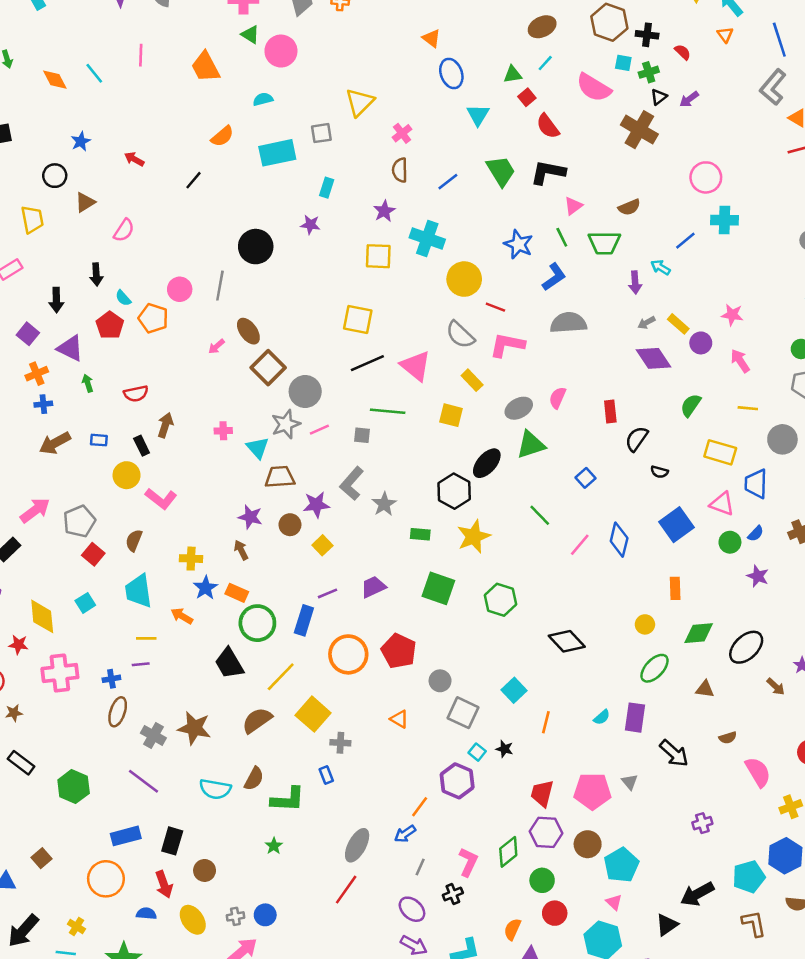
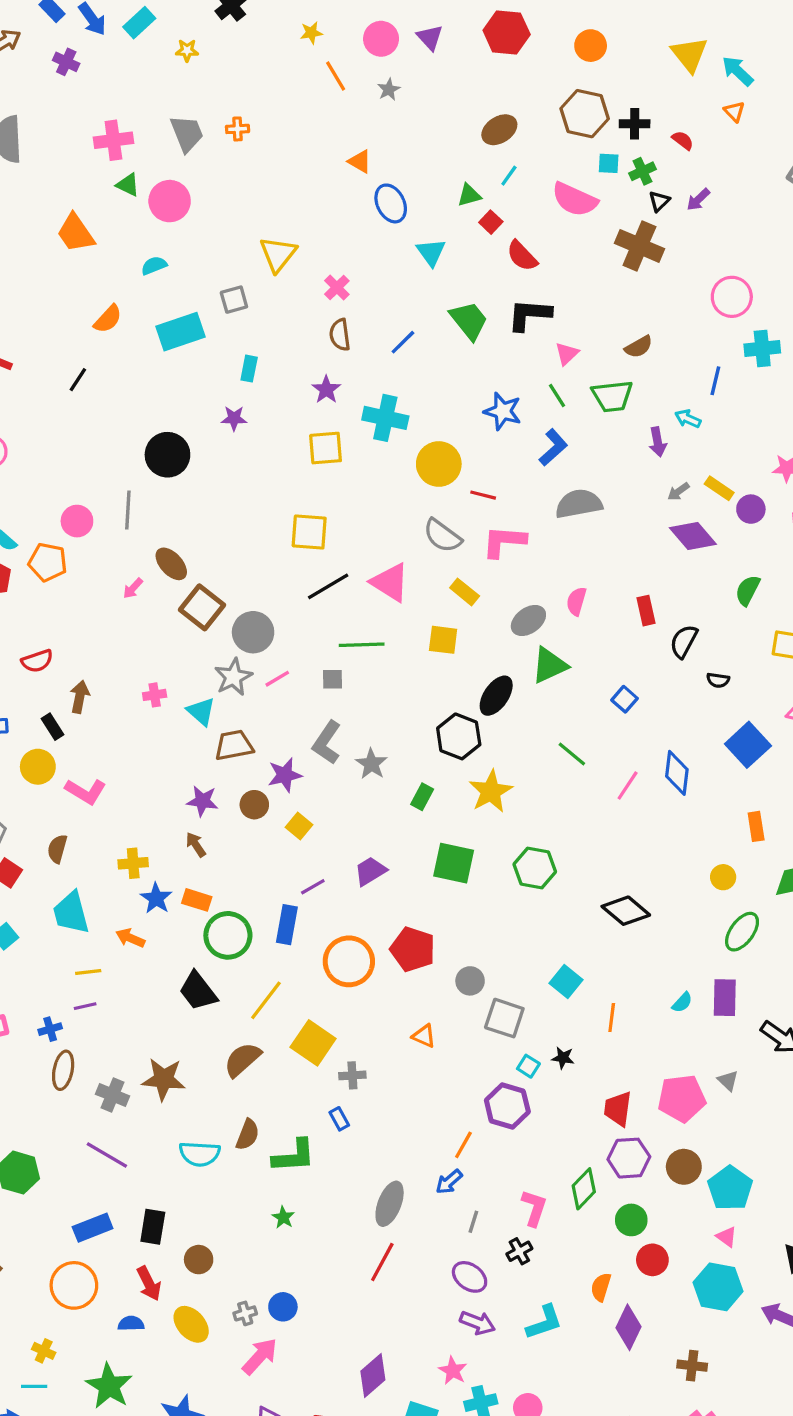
blue line: (685, 241) -> (715, 381), turned -30
green rectangle: (420, 534) -> (422, 797), turned -60

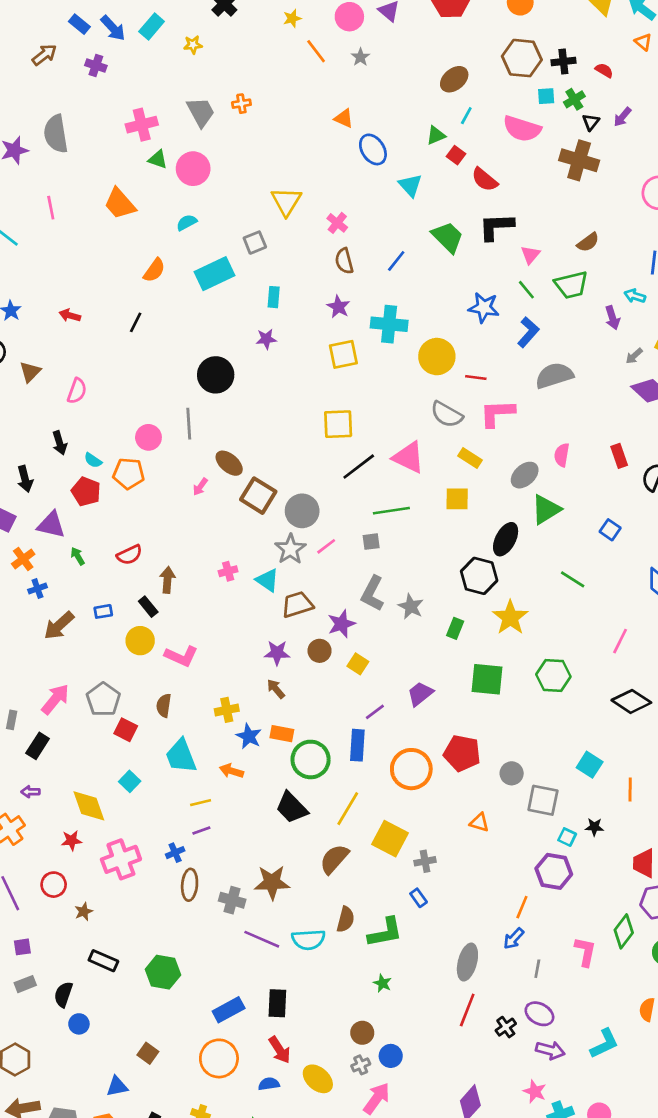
pink line: (628, 786) -> (620, 641), moved
purple line: (107, 1155) -> (262, 939), moved
black cross: (519, 1251) -> (506, 1027), moved
brown circle: (199, 1260) -> (362, 1033), moved

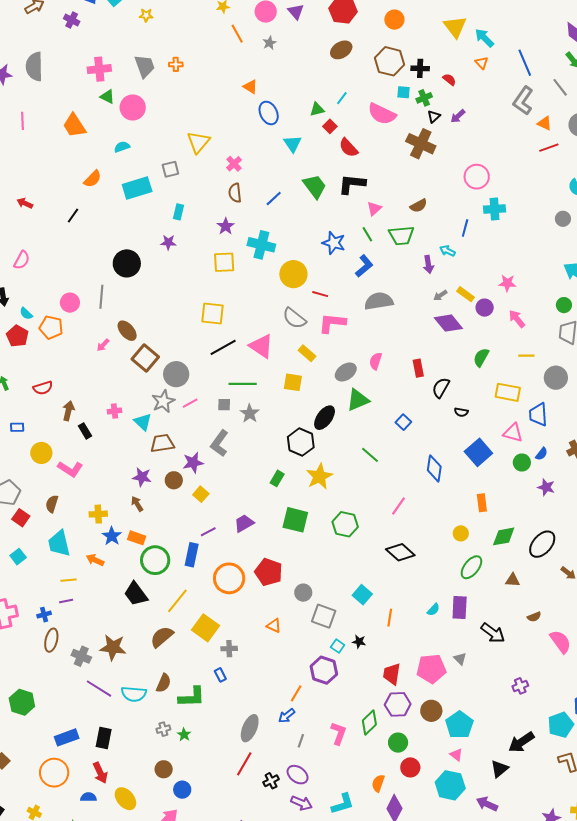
brown ellipse: (454, 79) -> (341, 50), moved
gray star: (411, 606) -> (250, 413), moved
black rectangle: (148, 607) -> (85, 431), moved
gray cross: (361, 1065) -> (163, 729), moved

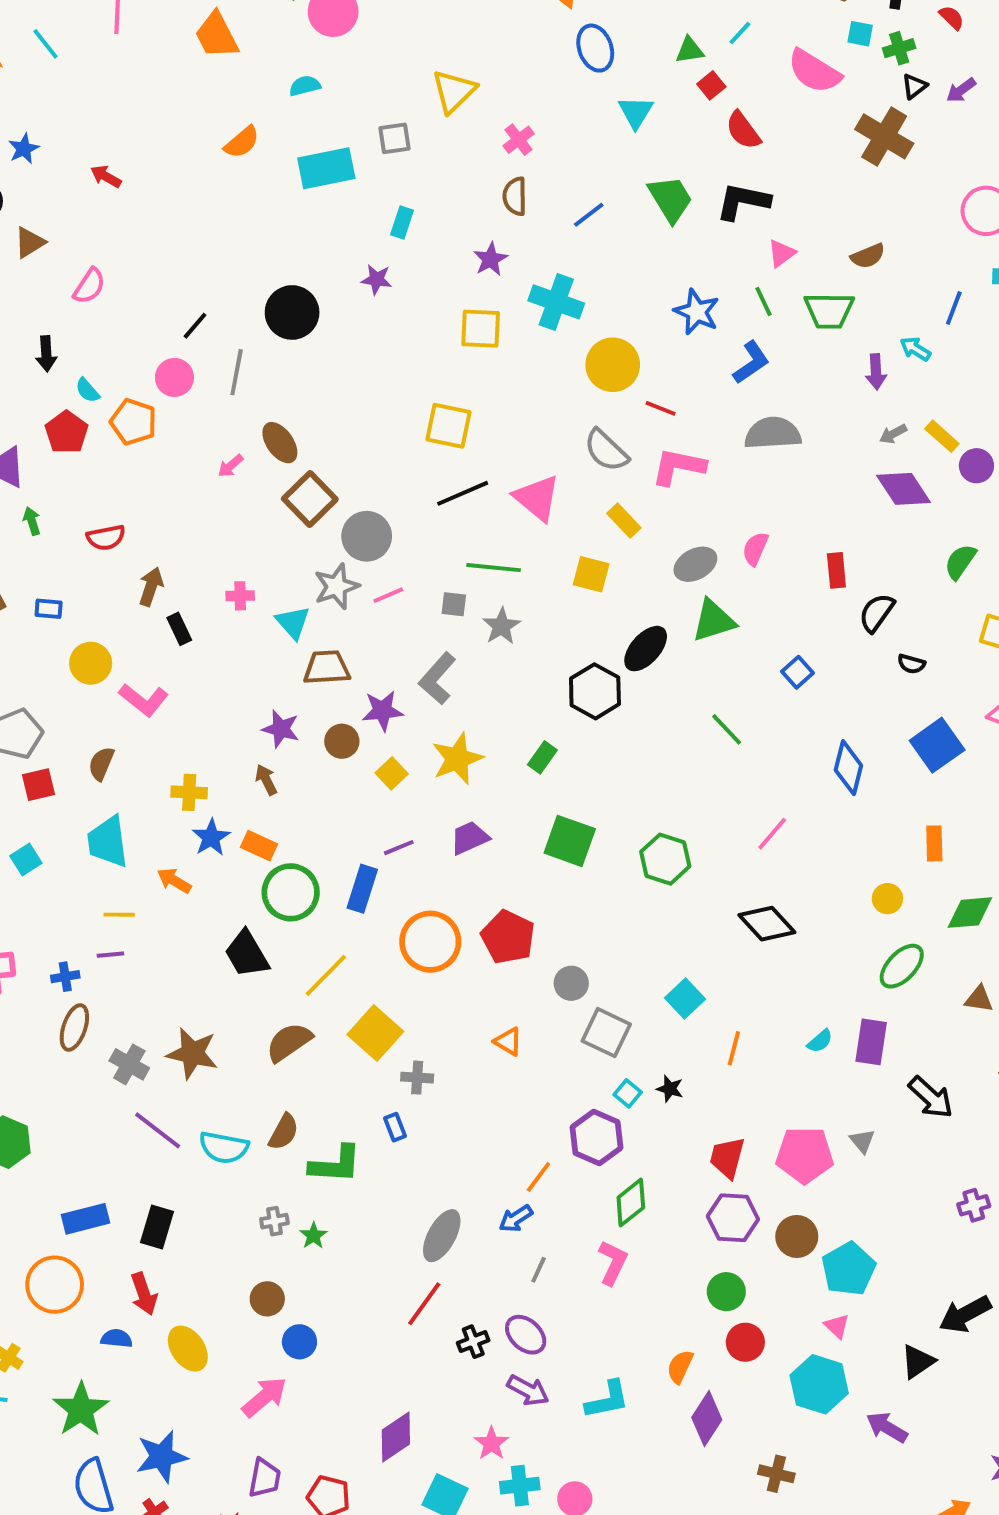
black line: (73, 216) -> (195, 326), moved
yellow star: (319, 476) -> (457, 759), moved
red square: (21, 518) -> (39, 785), turned 36
green diamond: (369, 723) -> (631, 1203), moved

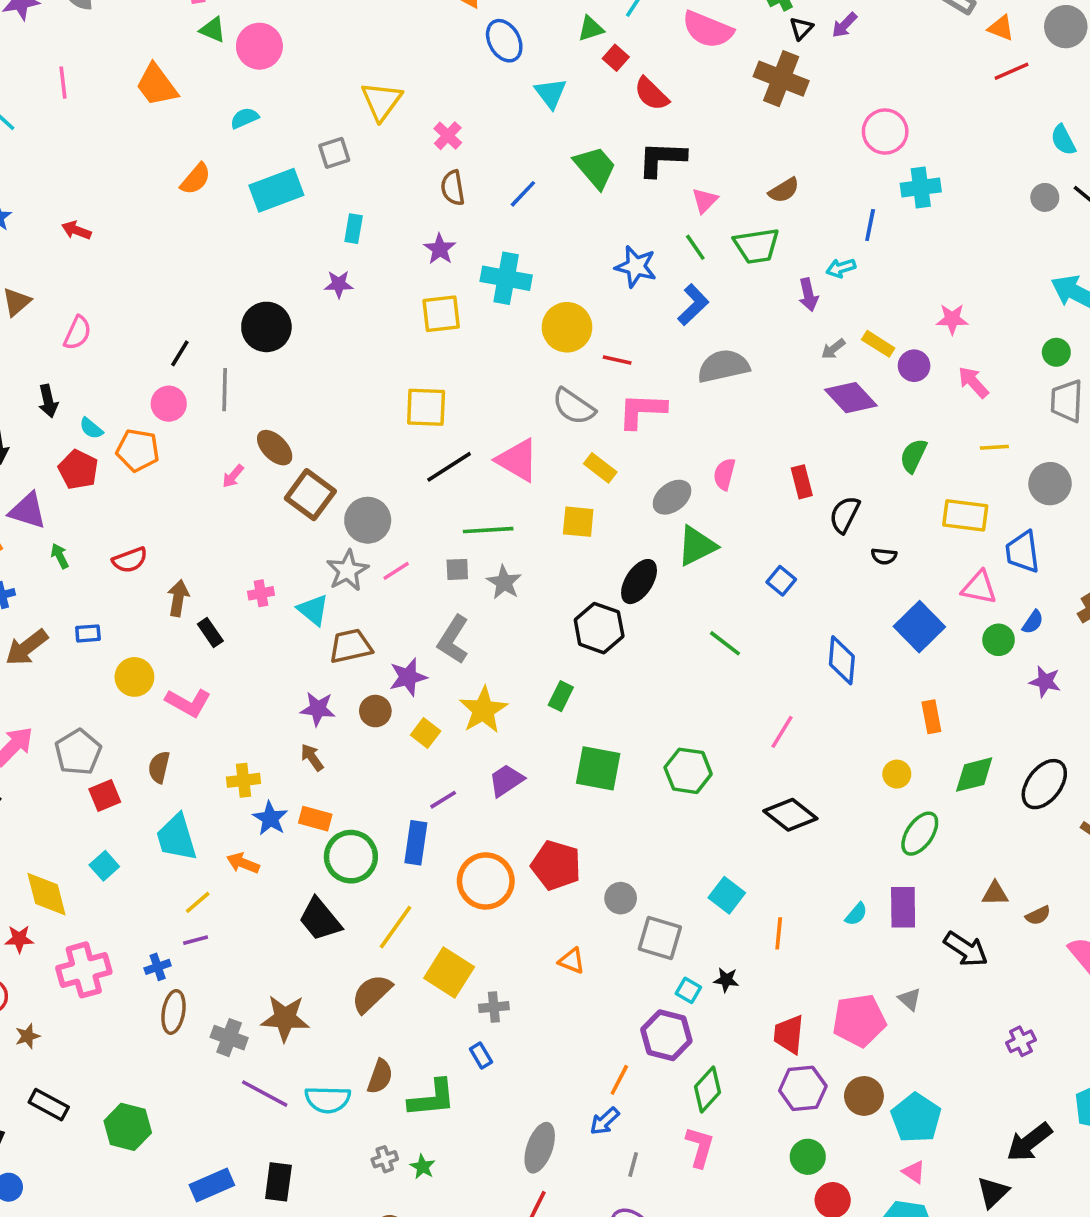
cyan arrow: (915, 349) -> (841, 268), turned -40
yellow line: (119, 915) -> (198, 902), turned -32
brown triangle: (979, 999) -> (995, 894), moved

